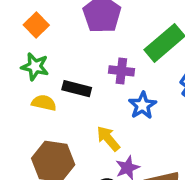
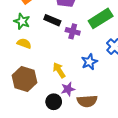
black rectangle: (77, 89) -> (52, 20), moved
blue star: (143, 105) -> (89, 62), moved

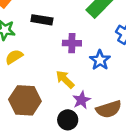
purple cross: (73, 31) -> (72, 43), moved
yellow semicircle: (24, 43) -> (14, 57), turned -40

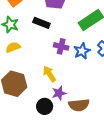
blue star: (100, 60) -> (82, 51), moved

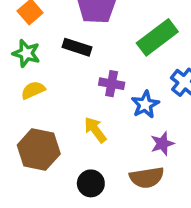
blue star: (82, 51) -> (145, 105), moved
purple star: (59, 93) -> (162, 144), moved

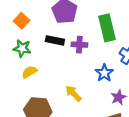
green rectangle: (157, 37) -> (107, 28), turned -60
purple cross: (112, 84) -> (79, 45), moved

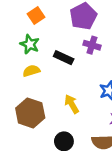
black rectangle: (55, 40) -> (64, 58), moved
purple cross: (79, 45) -> (92, 45), moved

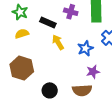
yellow arrow: (72, 104) -> (58, 42), moved

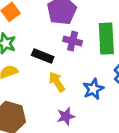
purple star: (93, 72) -> (66, 116), moved

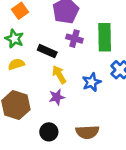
purple star: (66, 116) -> (57, 97), moved

